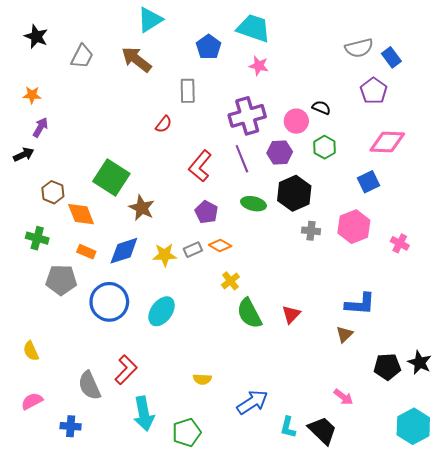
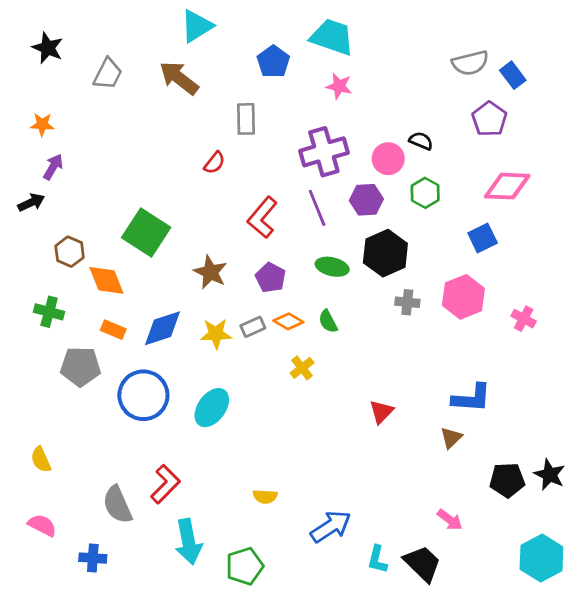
brown star: (142, 208) -> (210, 272), moved
green semicircle: (249, 313) -> (328, 321), moved, size x0.6
pink semicircle: (32, 401) -> (42, 525), turned 55

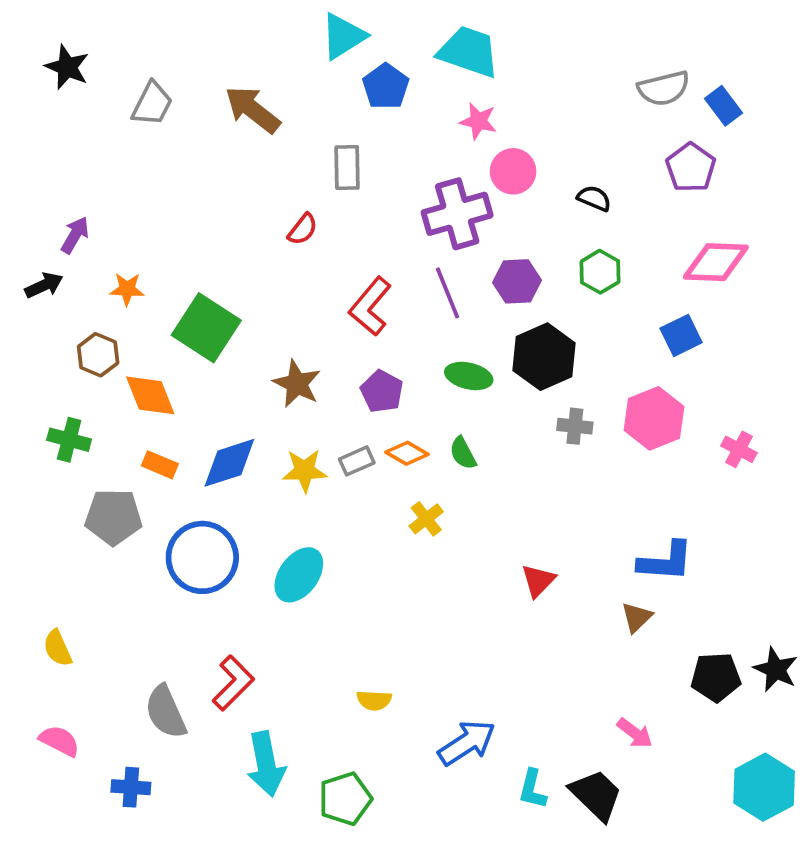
cyan triangle: (197, 26) -> (343, 36), moved
orange star: (42, 124) -> (127, 289), moved
pink circle: (388, 159) -> (513, 171), moved

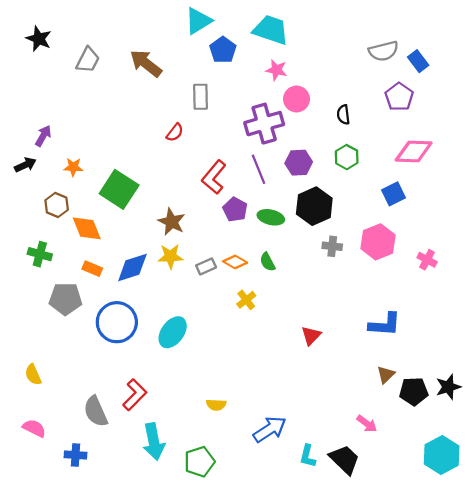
black semicircle: (594, 198) -> (343, 115), turned -120
purple pentagon: (382, 391) -> (235, 209), moved
yellow star: (305, 471) -> (170, 256), moved
brown triangle: (637, 617) -> (386, 375), moved
black star: (776, 669) -> (448, 387), turned 30

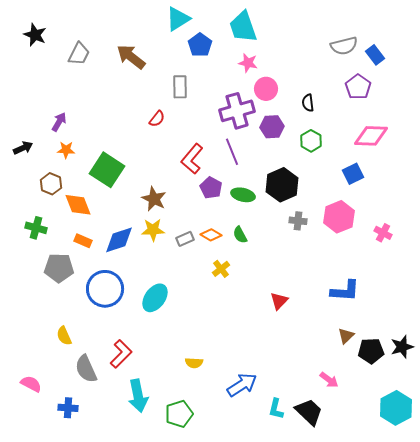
cyan trapezoid: (271, 30) -> (243, 27), turned -128
purple arrow: (43, 136) -> (59, 122), moved
purple hexagon: (299, 163) -> (272, 127), moved
yellow semicircle: (33, 375) -> (64, 336), moved

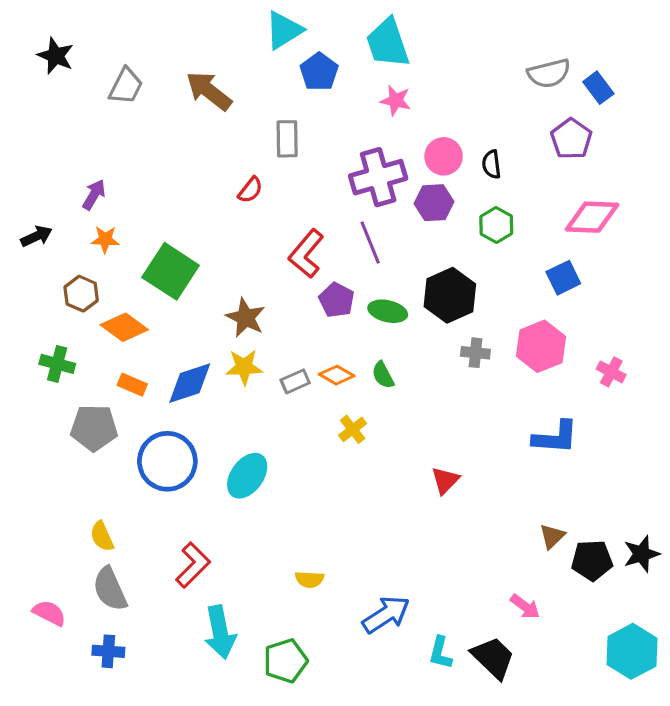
pink circle: (266, 89) -> (444, 156), moved
orange diamond: (78, 205) -> (124, 327), turned -32
blue L-shape: (345, 291) -> (555, 437), moved
gray semicircle: (86, 369) -> (110, 589), moved

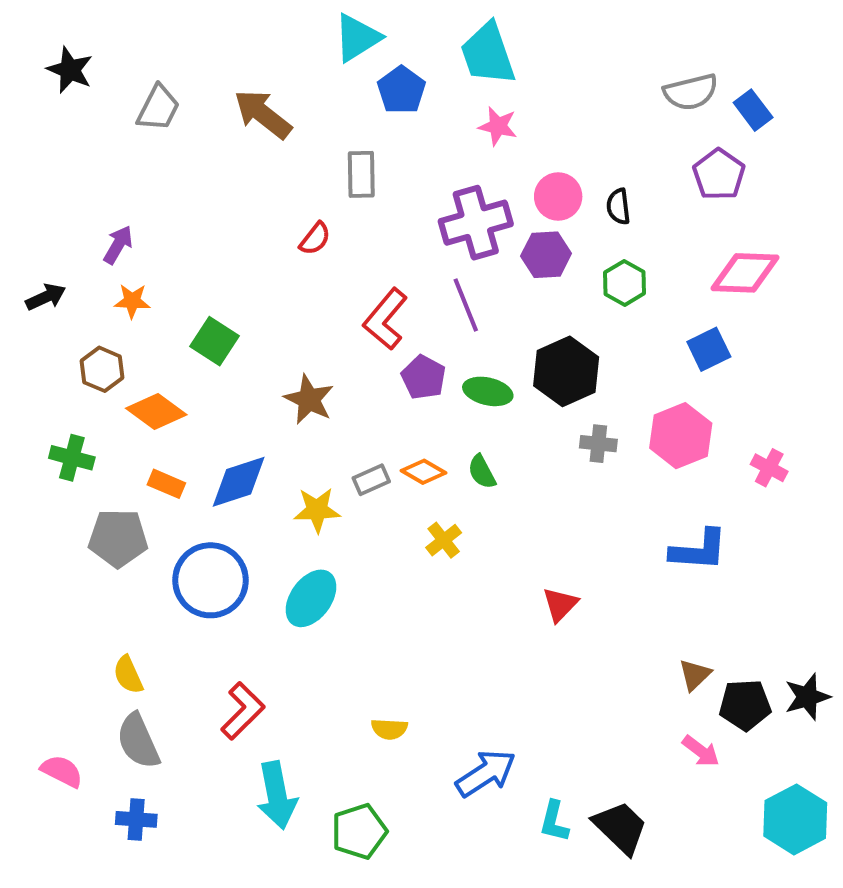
green square: (171, 271) -> (215, 341), size x0.7
yellow star: (244, 367) -> (317, 510), moved
pink arrow: (525, 607) -> (701, 751), moved

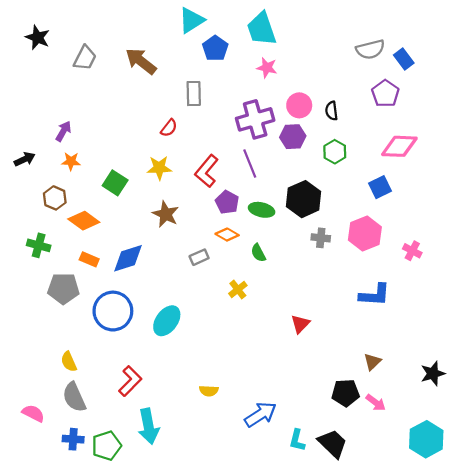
orange diamond: (424, 472) -> (227, 235), moved
yellow star: (317, 510) -> (159, 168), moved
black pentagon: (745, 705) -> (346, 393), moved
green pentagon: (359, 831) -> (106, 446), moved

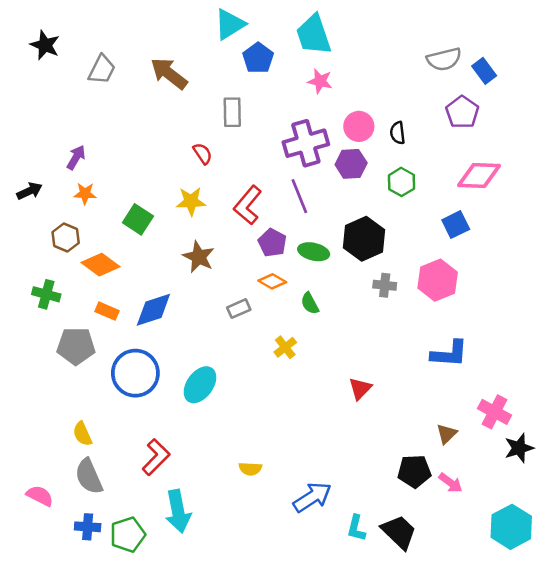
red semicircle: (169, 128) -> (203, 154), turned -72
pink cross: (412, 251) -> (494, 412), moved, size x1.4

